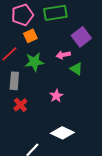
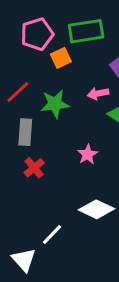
orange square: (30, 36) -> (61, 58), moved

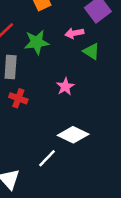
red cross: (34, 168) -> (18, 98), turned -30
white line: (52, 235) -> (47, 158), moved

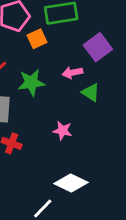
pink star: (65, 87) -> (62, 131), turned -30

